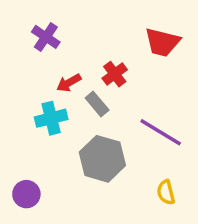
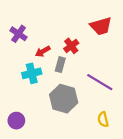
purple cross: (46, 37) -> (19, 34), moved
red trapezoid: (162, 42) -> (101, 26), turned -30
gray rectangle: (97, 104) -> (60, 65), turned 56

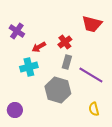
red trapezoid: (101, 26) -> (92, 24), turned 30
gray rectangle: (60, 65) -> (67, 62), moved

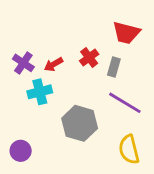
purple cross: (17, 31) -> (23, 63), moved
gray rectangle: (67, 62) -> (114, 67), moved
yellow semicircle: (94, 109) -> (129, 149), size x1.5

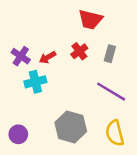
red trapezoid: (126, 33) -> (90, 19), moved
gray rectangle: (114, 67) -> (110, 54), moved
gray hexagon: (80, 123) -> (71, 127), moved

